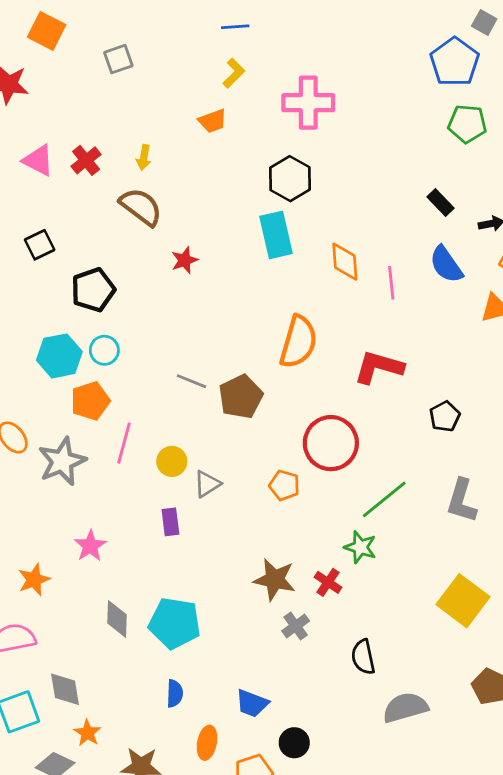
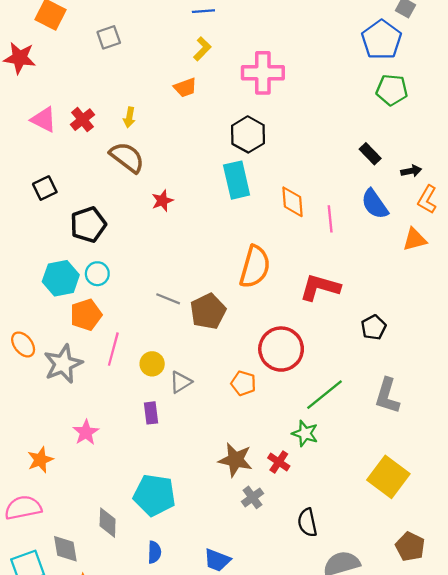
gray diamond: (117, 619) -> (108, 523), moved

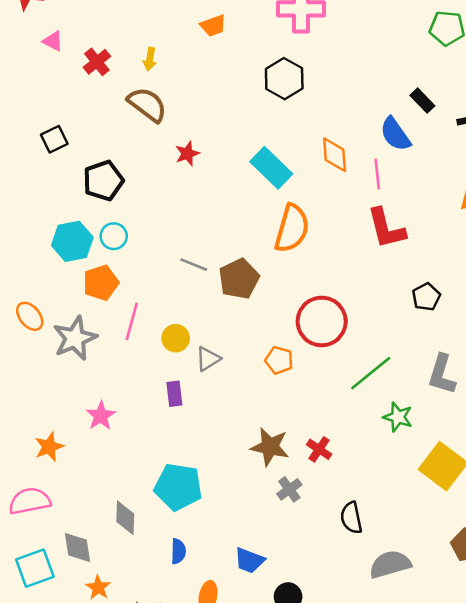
pink triangle: (44, 120) -> (53, 41), moved, size x0.7
cyan rectangle: (237, 180) -> (271, 168), moved, turned -33
blue semicircle: (375, 204) -> (395, 134), moved
red L-shape: (320, 287) -> (386, 228), moved, turned -120
green star: (305, 433) -> (398, 417), moved

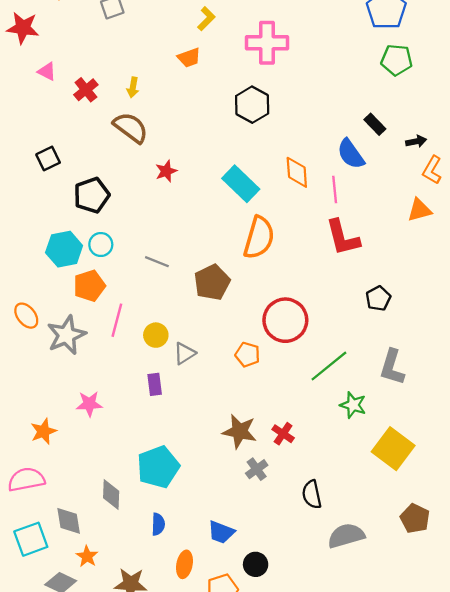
gray line: (194, 265) -> (157, 262), moved
pink star: (101, 416) -> (89, 404), turned 30
cyan pentagon: (178, 487) -> (158, 467), turned -30

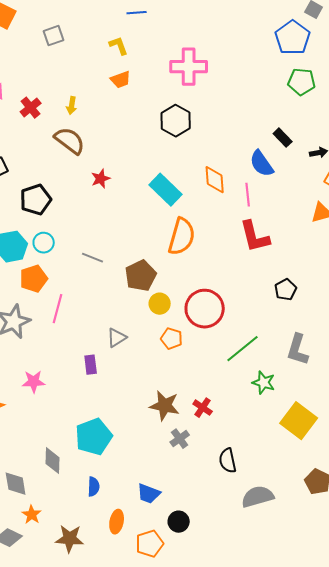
yellow L-shape: (206, 19) -> (119, 46), moved, turned -65
yellow circle: (156, 335) -> (160, 304), moved

